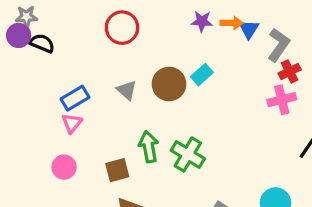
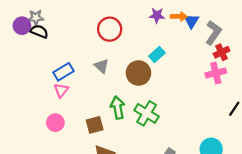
gray star: (26, 17) -> (36, 18), moved
red circle: (122, 28) -> (110, 29), moved
brown circle: (169, 84) -> (138, 73), moved

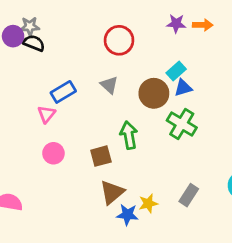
blue triangle: (192, 21) -> (183, 88), moved, turned 42
pink triangle: (61, 90) -> (46, 114), moved
green cross: (147, 113) -> (182, 124), moved

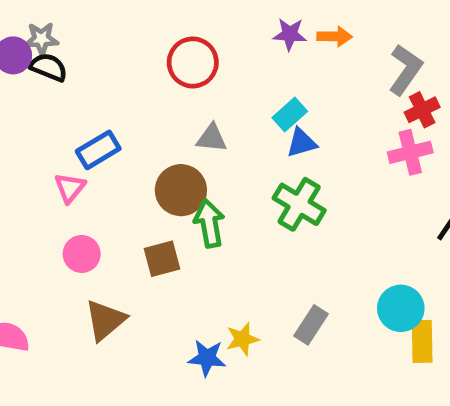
gray triangle: (109, 85) -> (212, 138), moved, turned -36
brown circle: (154, 93) -> (181, 190), moved
brown triangle: (112, 192) -> (105, 320), moved

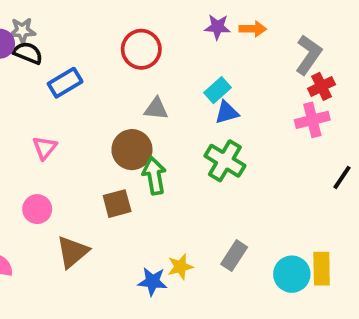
blue rectangle: (98, 150) -> (65, 83), moved
pink circle: (82, 254) -> (37, 209), moved
cyan circle: (401, 308) -> (292, 274), moved

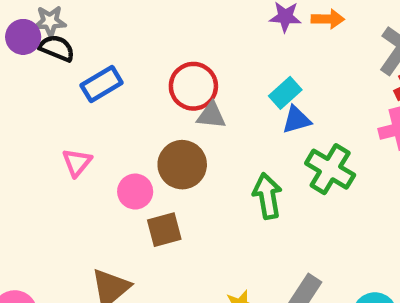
red circle: (141, 49) -> (193, 86), moved
green cross: (225, 161) -> (330, 169), moved
green arrow: (154, 176) -> (267, 196), moved
pink circle: (37, 209) -> (135, 192), moved

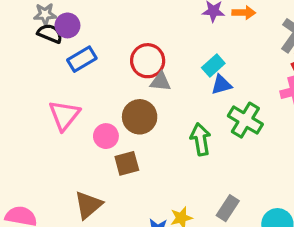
purple circle: (23, 37) -> (67, 25), moved
pink triangle: (77, 162) -> (64, 115), size x1.5

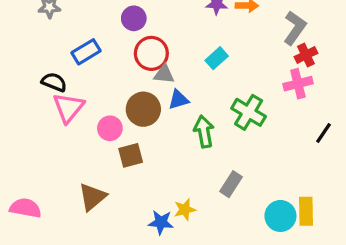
purple circle: (67, 25) -> (134, 18), moved
black semicircle: (50, 33) -> (54, 82), moved
blue triangle: (221, 85) -> (178, 100), moved
gray rectangle: (228, 208) -> (231, 184), moved

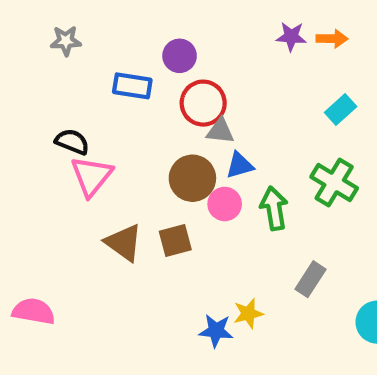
blue rectangle: (86, 52) -> (132, 86), moved, turned 40
cyan rectangle: (217, 58) -> (341, 110), moved
pink circle: (110, 128) -> (225, 204), moved
brown triangle: (92, 197) -> (124, 243), moved, turned -44

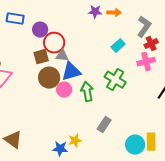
purple circle: (180, 56) -> (40, 30), moved
blue rectangle: (132, 86) -> (15, 19), moved
blue triangle: (240, 165) -> (71, 72), size x1.5
brown square: (175, 240) -> (41, 57), moved
brown triangle: (124, 243) -> (13, 140), moved

